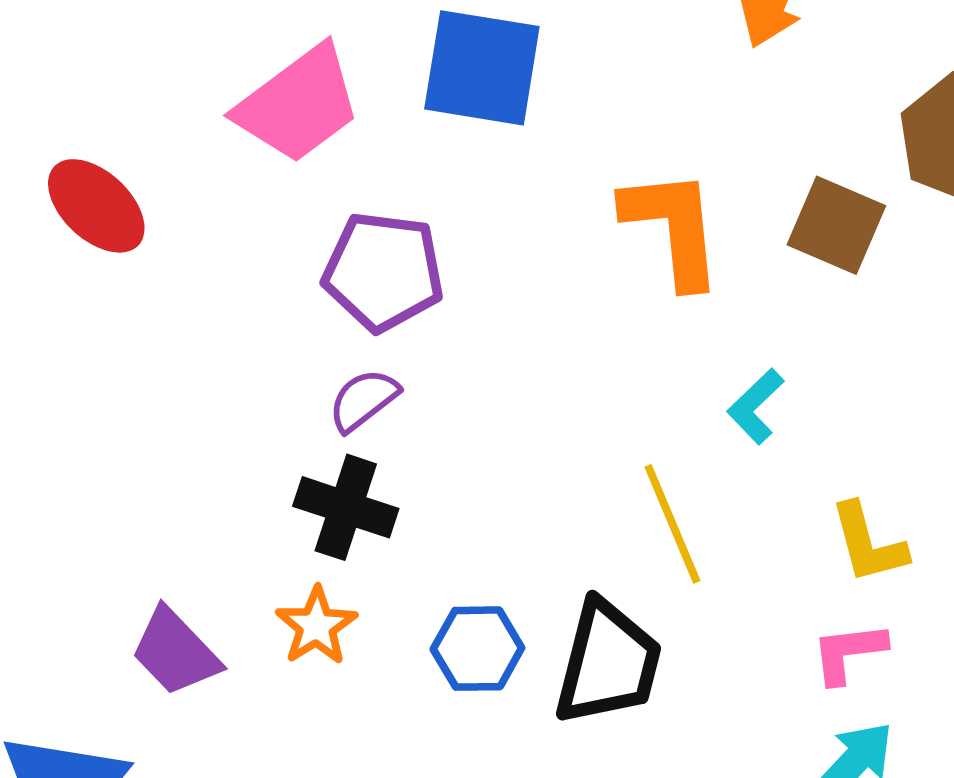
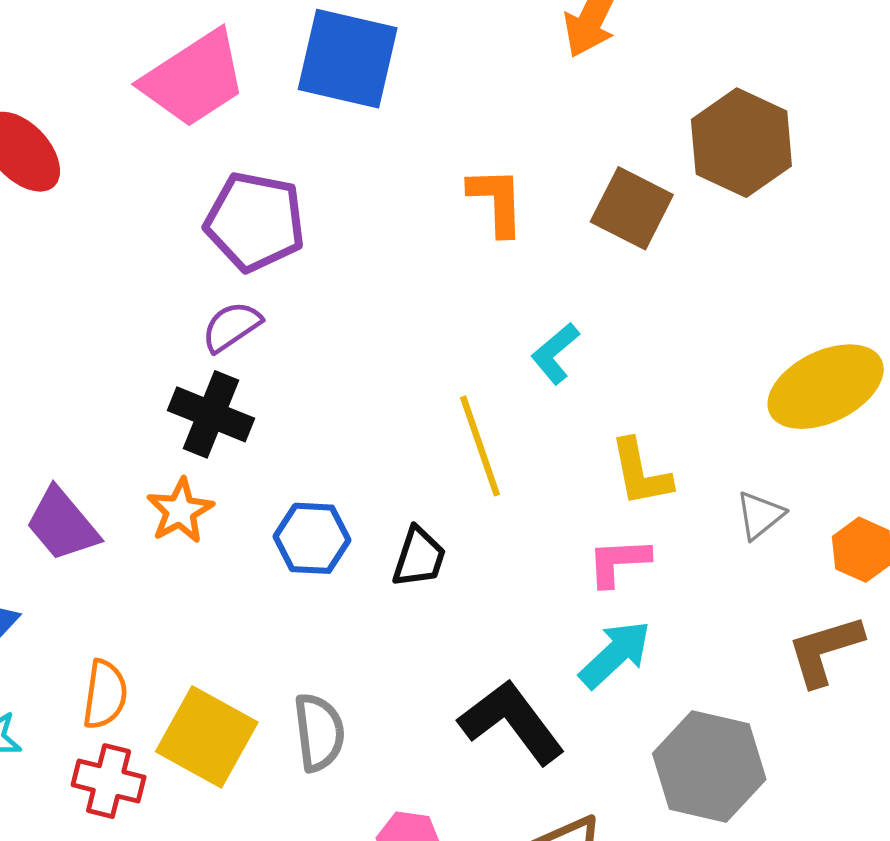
orange L-shape: (673, 228) -> (497, 201), size x0.7
black trapezoid: (608, 663) -> (419, 557), size x0.6

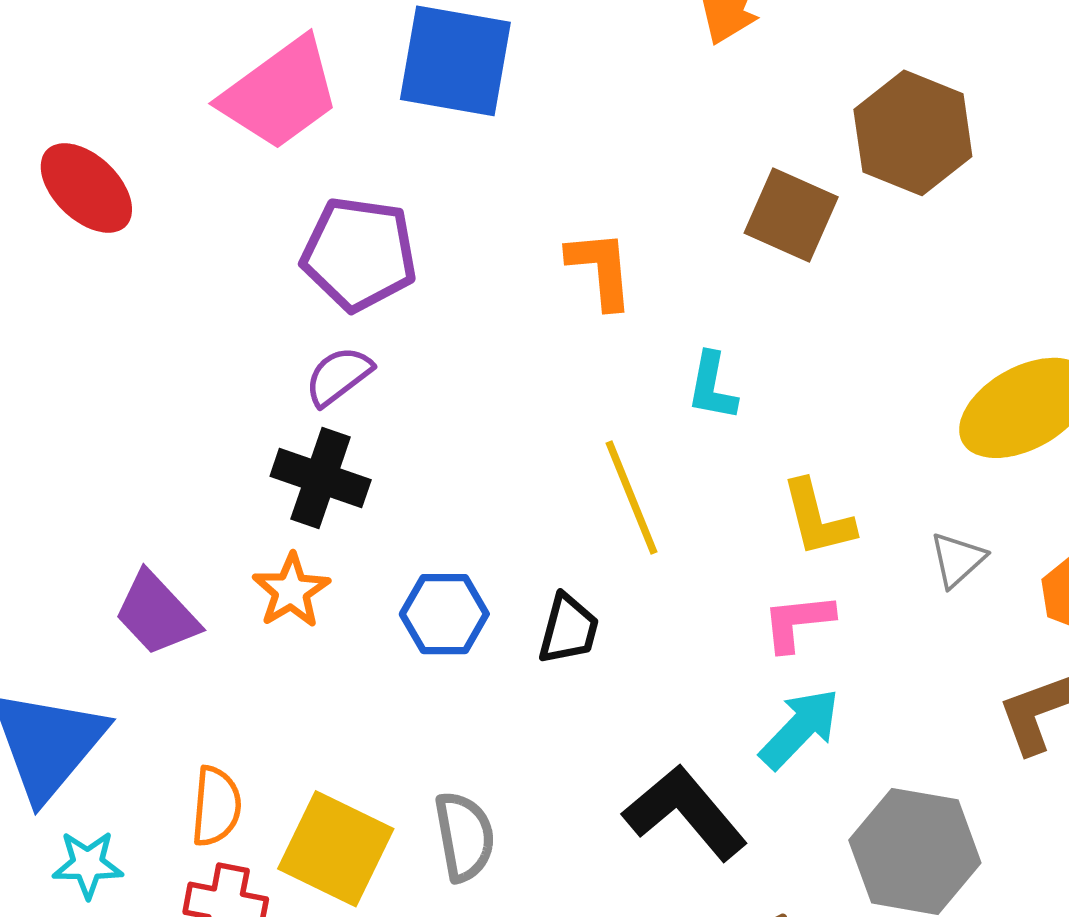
orange L-shape: (497, 201) -> (601, 269), moved
cyan L-shape: (555, 353) -> (712, 387), turned -36

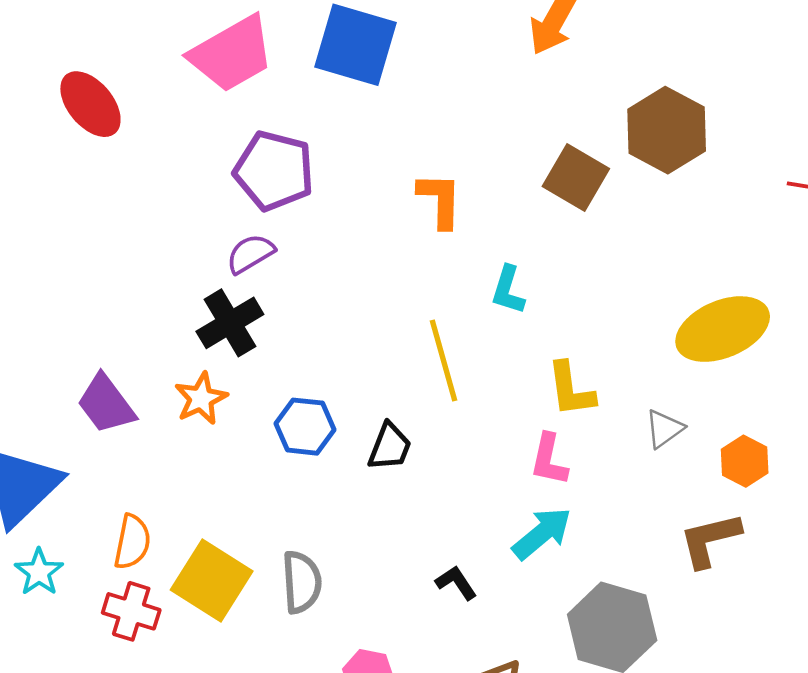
black cross: (321, 478) -> (230, 323), turned 34
pink L-shape: (798, 622) -> (549, 460), turned -78
black L-shape: (685, 813) -> (456, 583), size x0.5
cyan star: (88, 864) -> (39, 572), turned 30

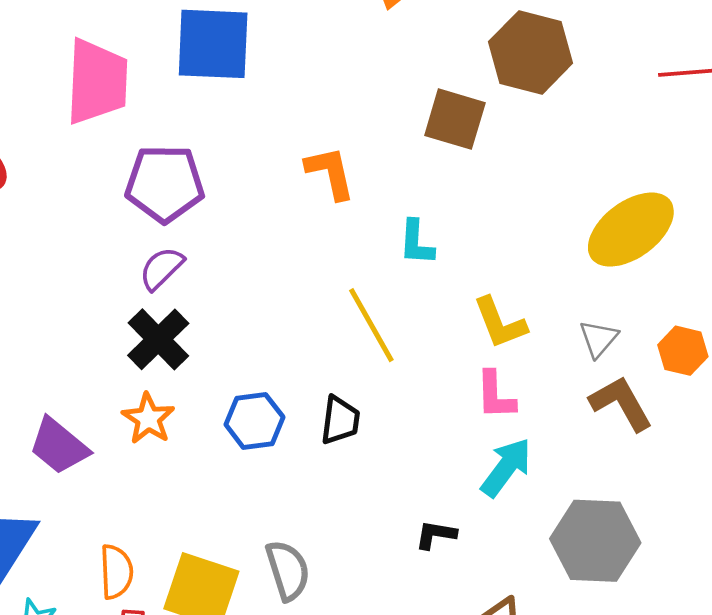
pink trapezoid: (232, 54) -> (97, 82), turned -44
brown L-shape: (710, 540) -> (621, 403), moved, turned 88
black L-shape: (456, 583) -> (436, 535), turned -33

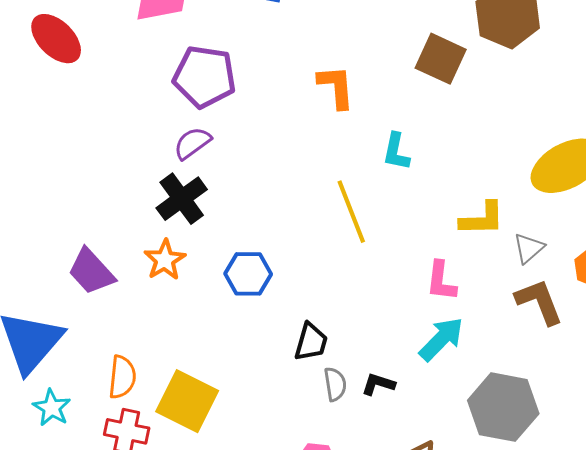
yellow L-shape: (500, 323) -> (482, 219), moved, turned -78
black trapezoid: (340, 420) -> (311, 342), moved
gray semicircle: (288, 570) -> (335, 384), moved, size x0.7

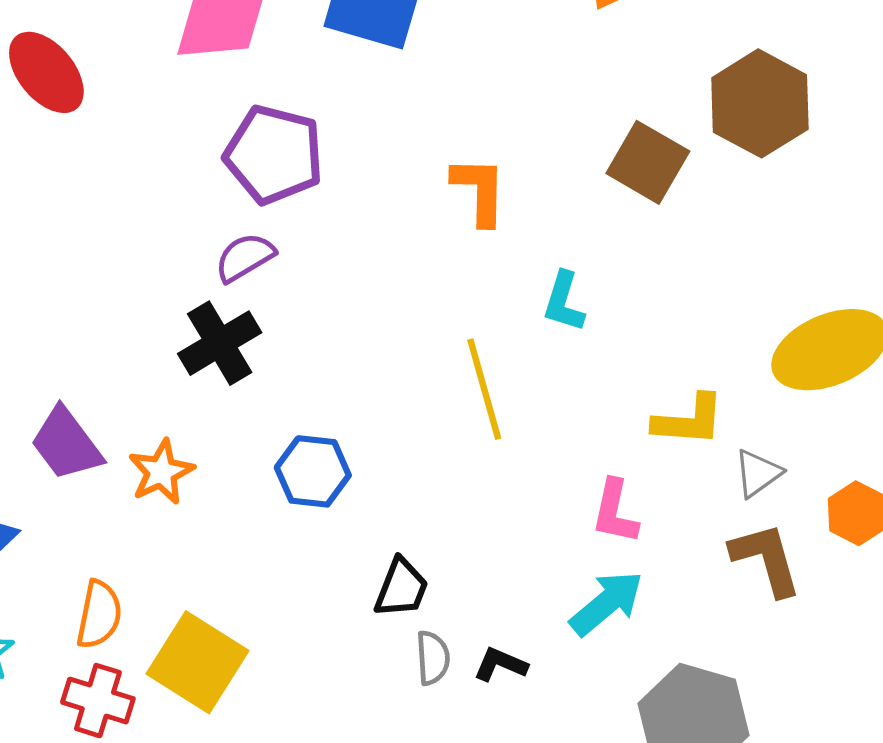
orange star: (165, 260) -> (161, 472), moved

